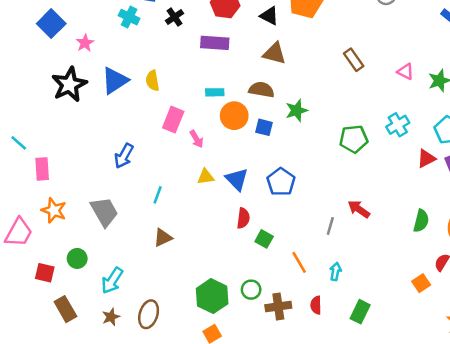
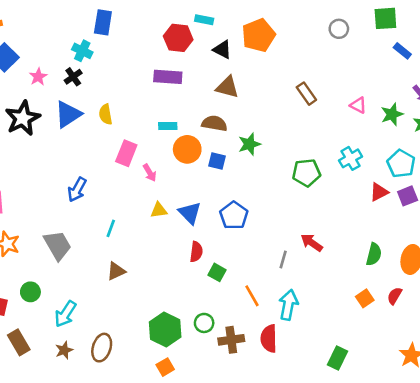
black cross: (174, 17) -> (73, 77), moved
cyan arrow: (335, 271) -> (288, 305), size x1.6
orange square: (421, 283) -> (365, 298), moved
red semicircle: (316, 305) -> (269, 339), size x1.5
green rectangle: (360, 312) -> (338, 358), moved

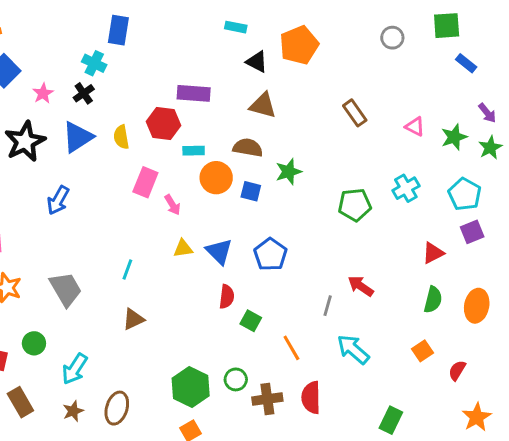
red hexagon: (178, 38) -> (163, 123), moved
blue arrow: (77, 190) -> (58, 200), moved
red triangle: (379, 192) -> (433, 253), moved
red semicircle: (395, 296) -> (457, 370), moved
cyan arrow: (288, 305) -> (353, 349), moved, turned -60

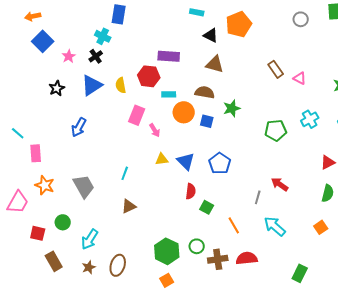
pink triangle: (415, 126) -> (300, 78), moved
black star: (25, 142) -> (57, 88), size x0.6
red semicircle: (311, 398) -> (247, 258), turned 85

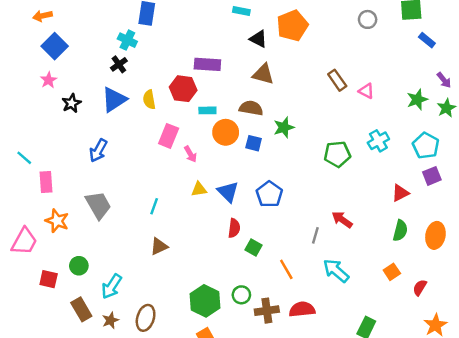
pink star: (69, 56) -> (49, 80), moved
gray trapezoid: (84, 186) -> (98, 205), moved
brown rectangle: (54, 261) -> (81, 309), moved

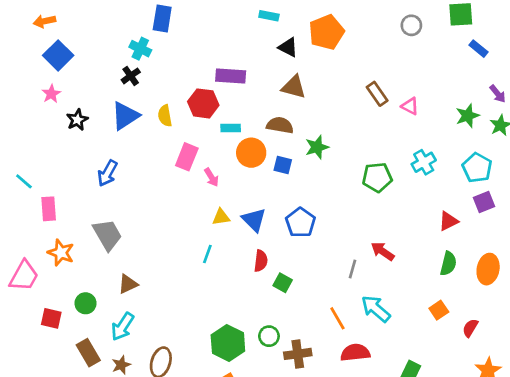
cyan line: (154, 206) -> (207, 254), moved
brown triangle: (159, 246) -> (128, 284), moved
orange line: (286, 269) -> (337, 318), moved
red semicircle: (302, 309) -> (355, 353), moved

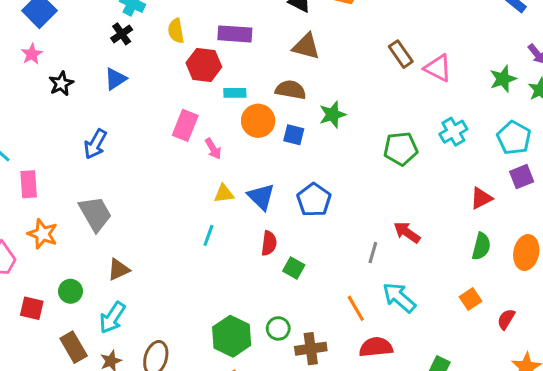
pink triangle: (410, 106) -> (438, 68), size x1.4
blue triangle: (125, 116) -> (115, 79), size x0.7
yellow semicircle: (165, 116) -> (176, 31), moved

